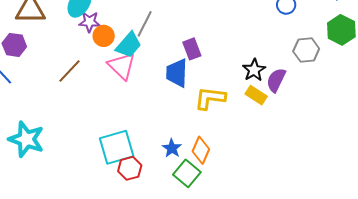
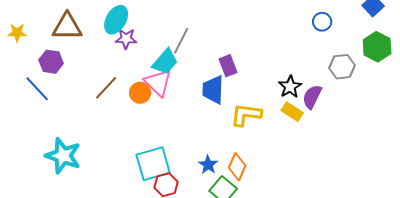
orange circle: (104, 36) -> (140, 93), moved

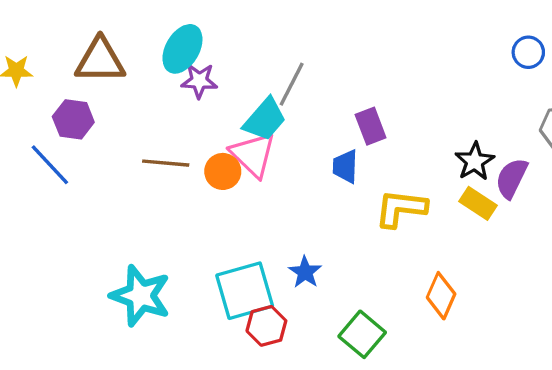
brown line: (106, 88) -> (166, 163), turned 52
blue trapezoid: (213, 90) -> (345, 166), size x0.7
cyan star: (63, 156) -> (141, 296), moved
blue star: (208, 165) -> (305, 272), moved
orange diamond: (237, 167) -> (441, 296), moved

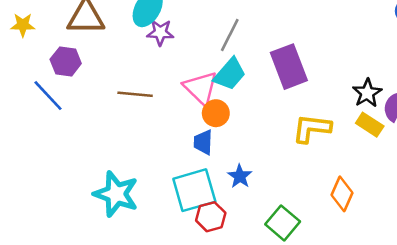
cyan trapezoid: (265, 119) -> (230, 74), moved
purple rectangle: (371, 126) -> (289, 67), size x1.6
blue trapezoid: (345, 166) -> (203, 142), moved
orange circle: (223, 171) -> (216, 113), moved

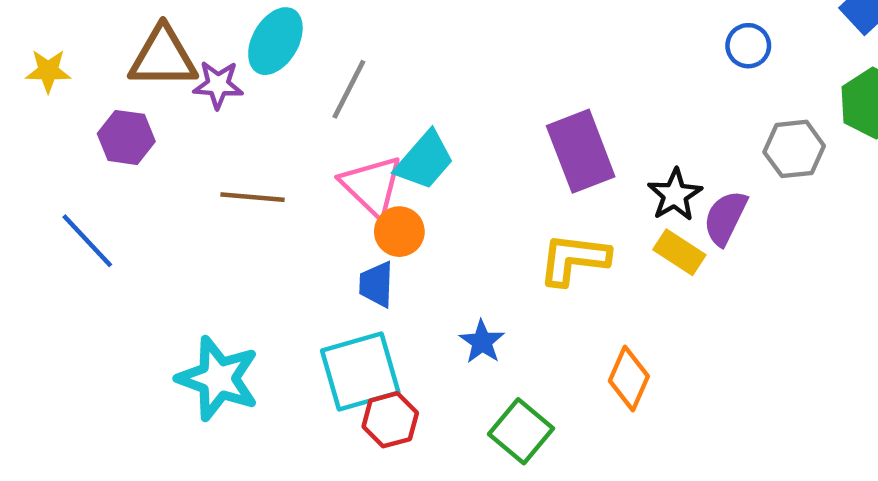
purple star: (160, 32) -> (218, 85), moved
gray line: (230, 35) -> (349, 89), moved
purple rectangle: (289, 67) -> (581, 151), moved
blue line: (48, 96) -> (87, 241), moved
blue star: (240, 176) -> (482, 342), moved

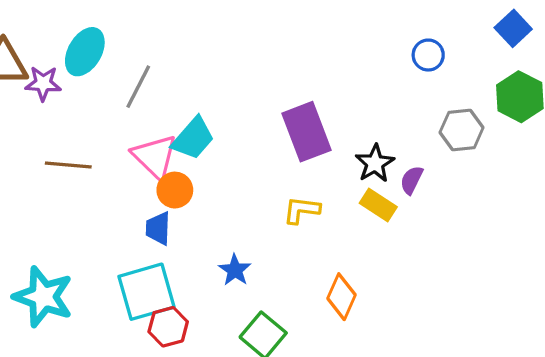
purple semicircle: (725, 218) -> (412, 180), size x0.7
yellow L-shape: (574, 259) -> (302, 210), size x0.7

